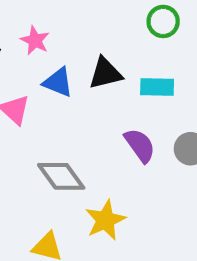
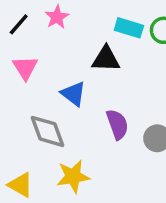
blue triangle: (58, 82) -> (73, 94), moved
cyan rectangle: (157, 87) -> (129, 28), moved

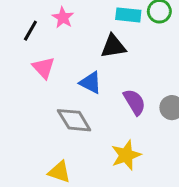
yellow star: (73, 176) -> (126, 155), moved

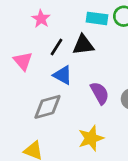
black line: (30, 31) -> (56, 47), moved
gray diamond: (74, 120) -> (47, 107), turned -76

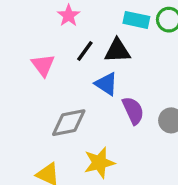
blue triangle: (63, 75) -> (106, 84), moved
yellow star: (91, 138) -> (99, 163), moved

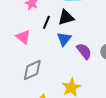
blue triangle: (106, 84) -> (64, 39), turned 49
gray diamond: (69, 123) -> (32, 70), moved

